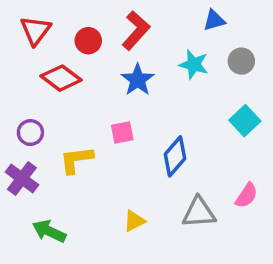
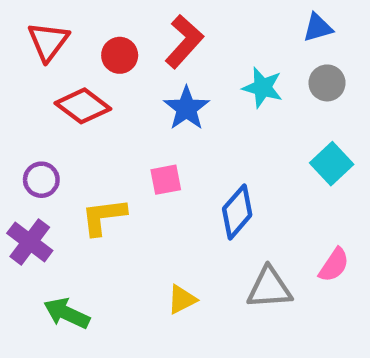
blue triangle: (214, 20) -> (318, 28), moved

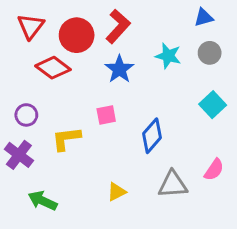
red circle: (120, 55) -> (77, 35), size x1.5

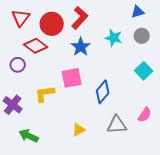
purple circle: (26, 115) -> (18, 65), moved
pink square: (106, 115) -> (72, 78), size x1.5

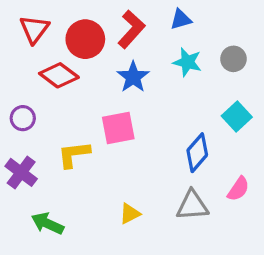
blue triangle: (138, 12) -> (181, 19), moved
purple circle: (18, 65) -> (23, 118), moved
blue diamond: (103, 92) -> (197, 153), moved

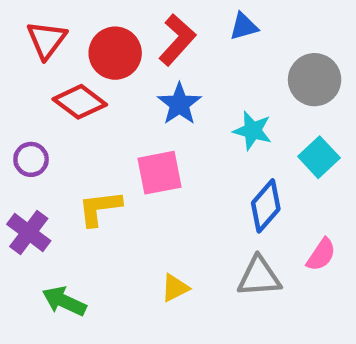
gray circle: (233, 59) -> (315, 80), size x1.5
cyan star: (187, 62) -> (253, 131), moved

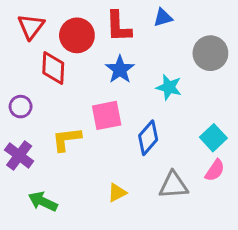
red L-shape: (177, 40) -> (118, 26), turned 136
red diamond: (80, 102) -> (53, 68), turned 56
cyan square: (319, 157) -> (213, 138), moved
blue diamond: (266, 206) -> (148, 138), moved

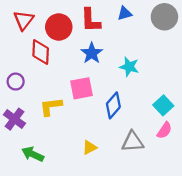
gray circle: (210, 53) -> (164, 17), moved

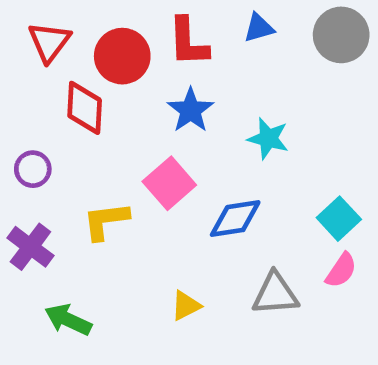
pink square: (82, 88) -> (169, 183), turned -30
blue diamond: (113, 105) -> (235, 219), turned 40

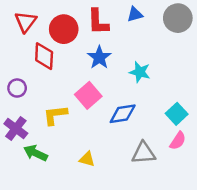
yellow triangle: (186, 306) -> (87, 159), moved, turned 42
green arrow: (68, 320) -> (35, 153), moved

